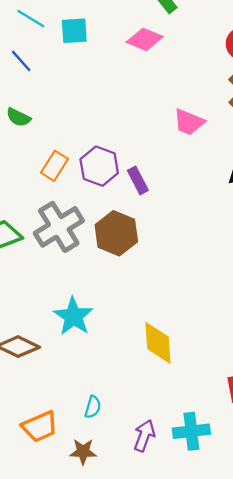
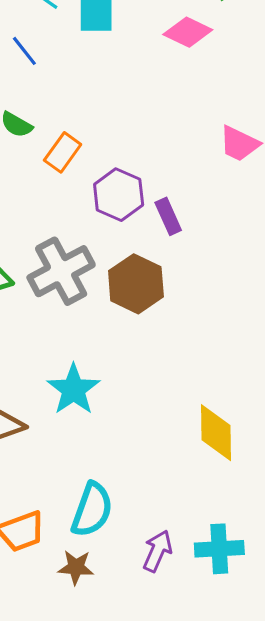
orange rectangle: (55, 166) -> (63, 152), moved
yellow diamond: (158, 343) -> (216, 433), moved
cyan semicircle: (93, 407) -> (92, 510), size x1.8

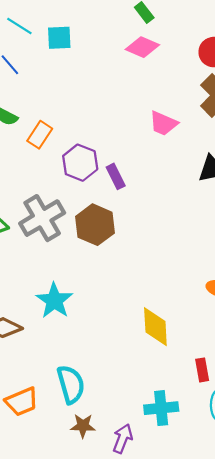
pink diamond: (188, 32) -> (142, 47), moved
cyan semicircle: (92, 510) -> (71, 384), turned -33
purple arrow: (157, 551) -> (123, 439), moved
brown star: (76, 567) -> (83, 426), moved

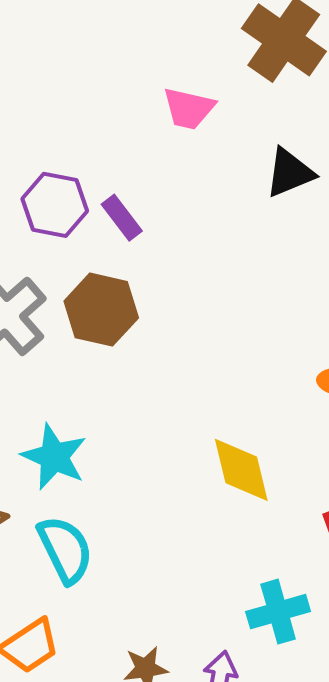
cyan semicircle: (71, 384) -> (65, 550), moved

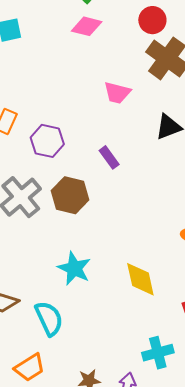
purple rectangle: (122, 218) -> (109, 157), moved
cyan star: (54, 457) -> (74, 268), moved

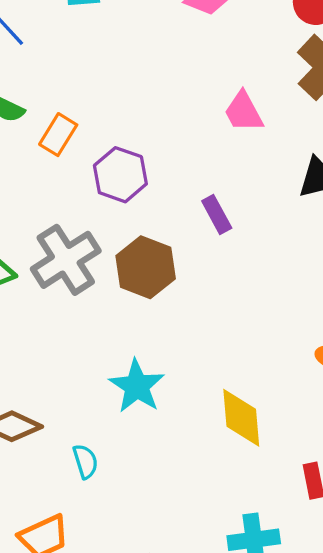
pink trapezoid: (117, 93) -> (243, 112), turned 40
cyan semicircle: (49, 318) -> (85, 461), size x0.6

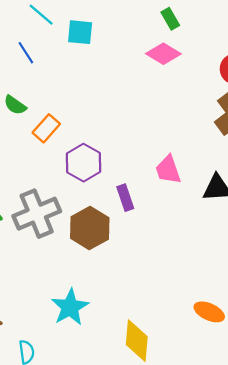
pink trapezoid: (243, 112) -> (168, 170), moved
purple rectangle: (217, 215) -> (125, 198), moved

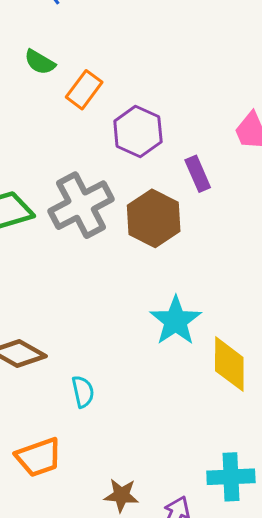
cyan star: (70, 307) -> (176, 321), moved

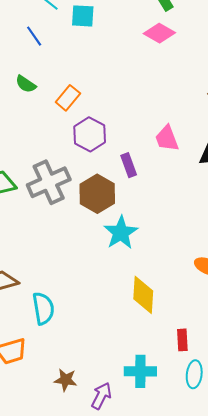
orange rectangle: (84, 90) -> (68, 98), moved
cyan star: (176, 321) -> (121, 233), moved
cyan semicircle: (83, 392) -> (43, 308), size x1.5

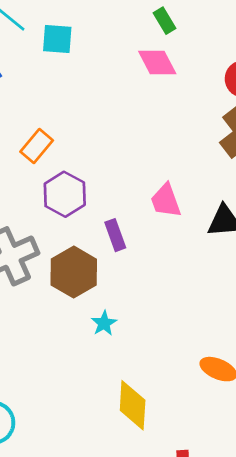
pink diamond: (159, 33) -> (157, 63), turned 32
cyan star: (121, 233) -> (104, 323), size x0.6

